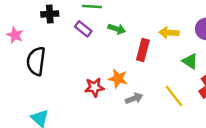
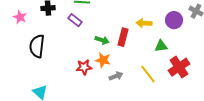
green arrow: (117, 29) -> (102, 40), moved
pink star: (15, 35) -> (20, 17), moved
green triangle: (190, 61) -> (161, 46), turned -40

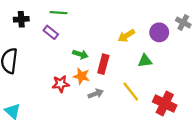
yellow arrow: (144, 23) -> (126, 36), turned -35
red rectangle: (123, 37) -> (103, 64), moved
red cross: (179, 67) -> (165, 104), moved, turned -30

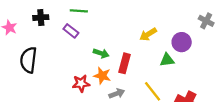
purple circle: (159, 32) -> (182, 42), moved

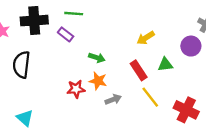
black cross: (41, 18) -> (34, 21), size x1.6
purple circle: (182, 42) -> (191, 46), moved
red rectangle: (125, 63) -> (139, 70), moved, turned -48

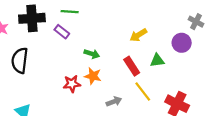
gray arrow: (113, 99) -> (114, 102), moved

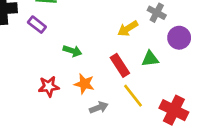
gray cross: (196, 22) -> (157, 13), moved
orange star: (93, 76) -> (84, 84), moved

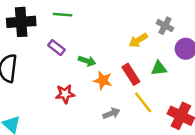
purple rectangle: (37, 25) -> (57, 48), moved
orange star: (84, 84) -> (103, 80), moved

